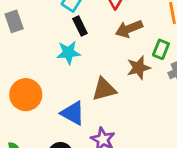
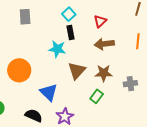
green rectangle: (161, 49) -> (97, 96), moved
brown triangle: (104, 89) -> (77, 71), moved, turned -48

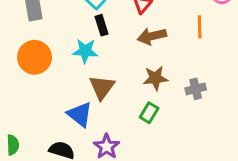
orange circle: (19, 70) -> (35, 57), moved
brown triangle: (77, 71) -> (102, 87), moved

